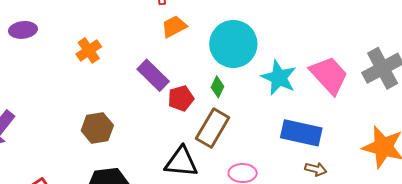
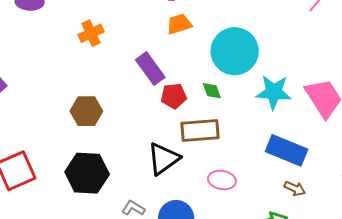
cyan star: (279, 78) -> (274, 92), turned -30
green diamond: (218, 87) -> (212, 91), turned -55
brown rectangle: (213, 128) -> (200, 131), turned 45
black triangle: (181, 162) -> (163, 159), turned -51

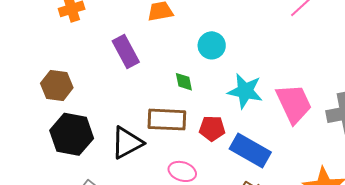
cyan circle: (235, 51) -> (212, 45), size x0.6
red pentagon: (174, 96) -> (212, 128), moved
black hexagon: (87, 173) -> (72, 134), moved

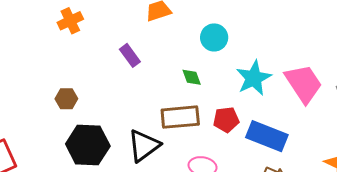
purple rectangle: (126, 52) -> (130, 55), size x0.7
brown hexagon: (57, 85) -> (66, 99), size x0.7
cyan star: (245, 91) -> (254, 78), turned -30

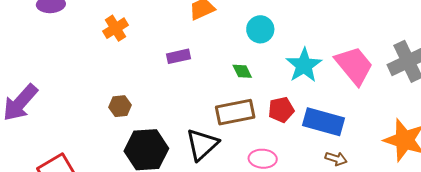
purple rectangle: (130, 55) -> (178, 56), turned -60

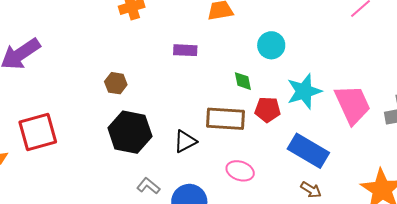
red pentagon: (281, 110) -> (268, 110), moved
black triangle: (202, 144) -> (185, 141), size x0.7

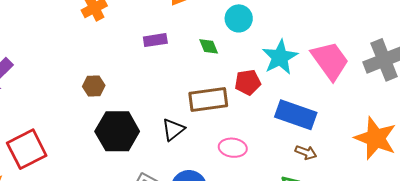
green diamond: (243, 81) -> (209, 46), moved

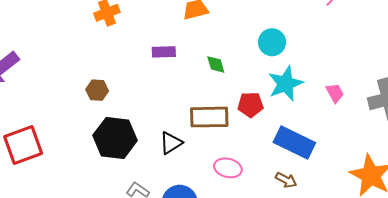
cyan circle: (239, 18) -> (272, 42), moved
pink trapezoid: (330, 61) -> (335, 93), size x0.5
brown arrow: (306, 152) -> (286, 180), moved

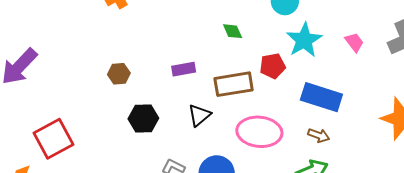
purple rectangle: (164, 52) -> (184, 69), moved
black hexagon: (115, 138) -> (143, 118), size x0.7
pink ellipse: (228, 168) -> (259, 132), size x1.6

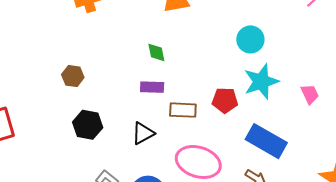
green diamond: (233, 31) -> (156, 52), moved
purple rectangle: (184, 69) -> (152, 87), moved
brown rectangle: (234, 84) -> (183, 110), size x0.7

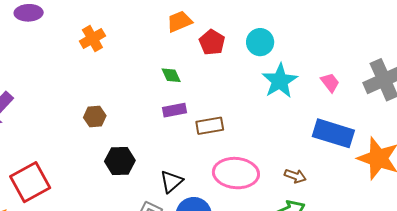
red pentagon: (225, 100) -> (212, 42), moved, turned -30
black triangle: (143, 133) -> (171, 181), moved
blue rectangle: (266, 141) -> (333, 133), moved

